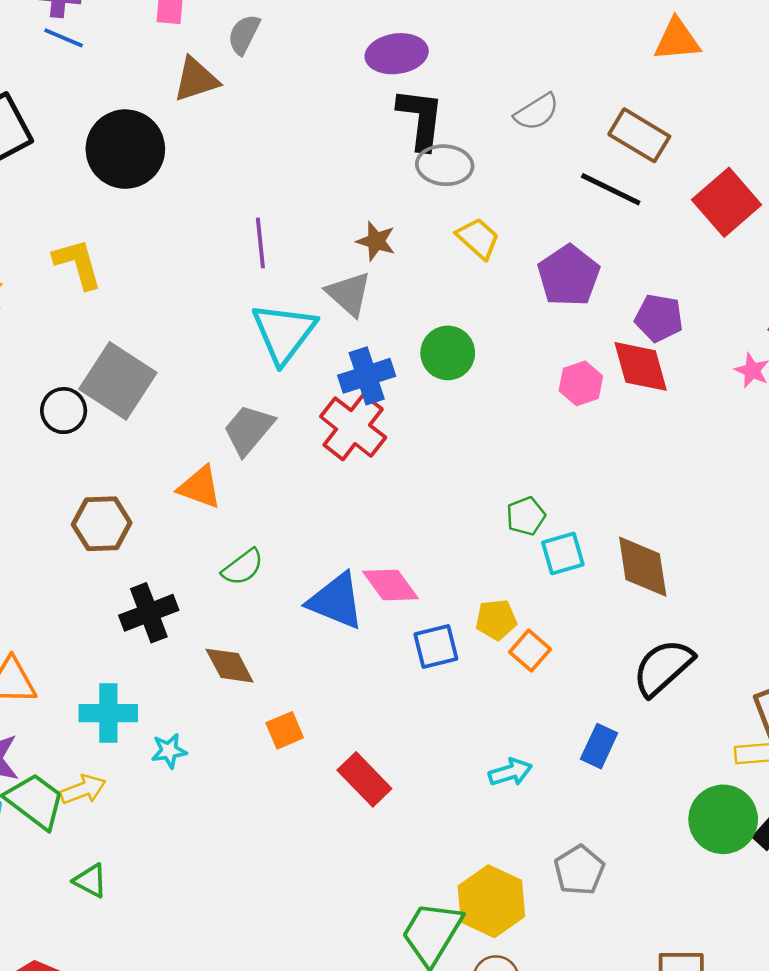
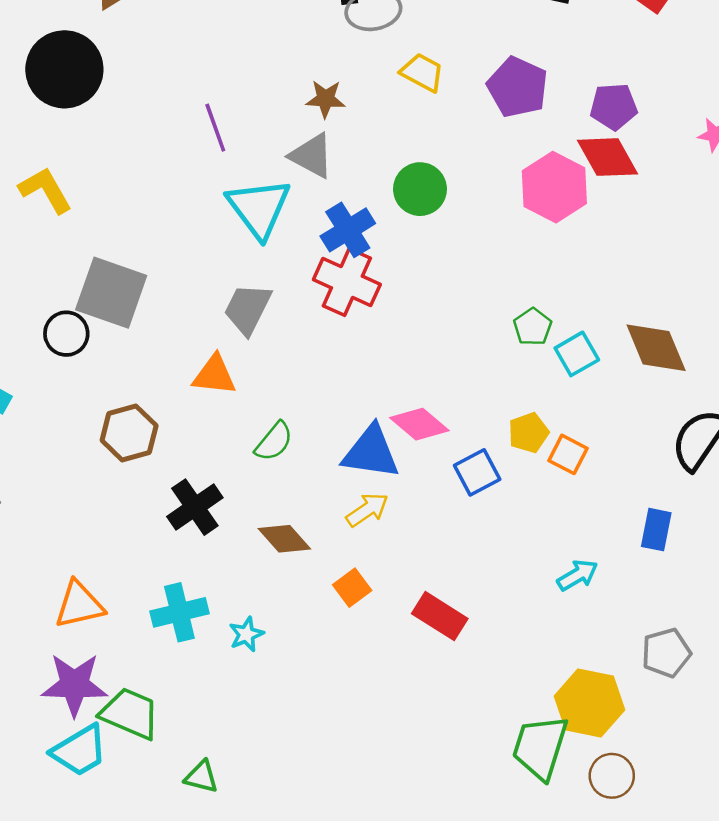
pink hexagon: (581, 383) -> (554, 187), size x1.6
yellow arrow: (83, 789) -> (367, 510), moved
gray pentagon: (579, 870) -> (666, 653), turned 30

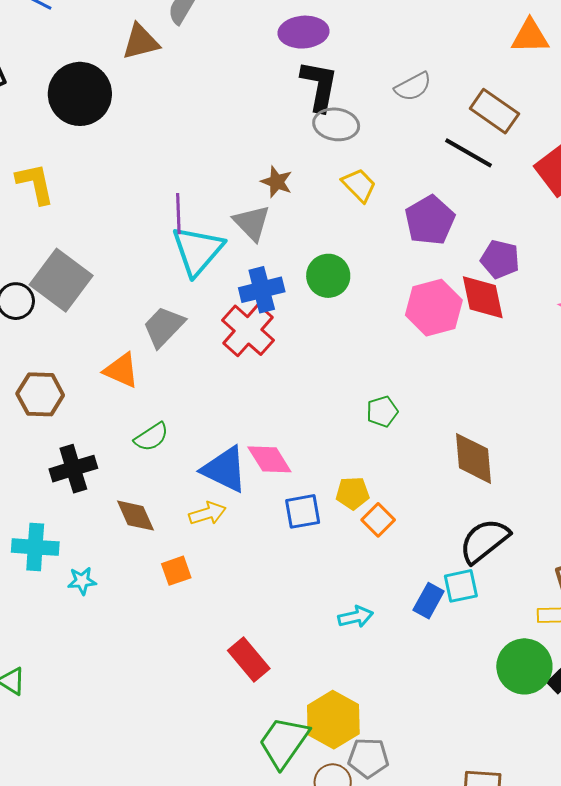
purple line: (215, 128) -> (178, 214), moved
cyan square: (577, 354) -> (461, 586), moved
red rectangle: (440, 616) -> (249, 659), moved
gray pentagon: (666, 653) -> (368, 758), moved

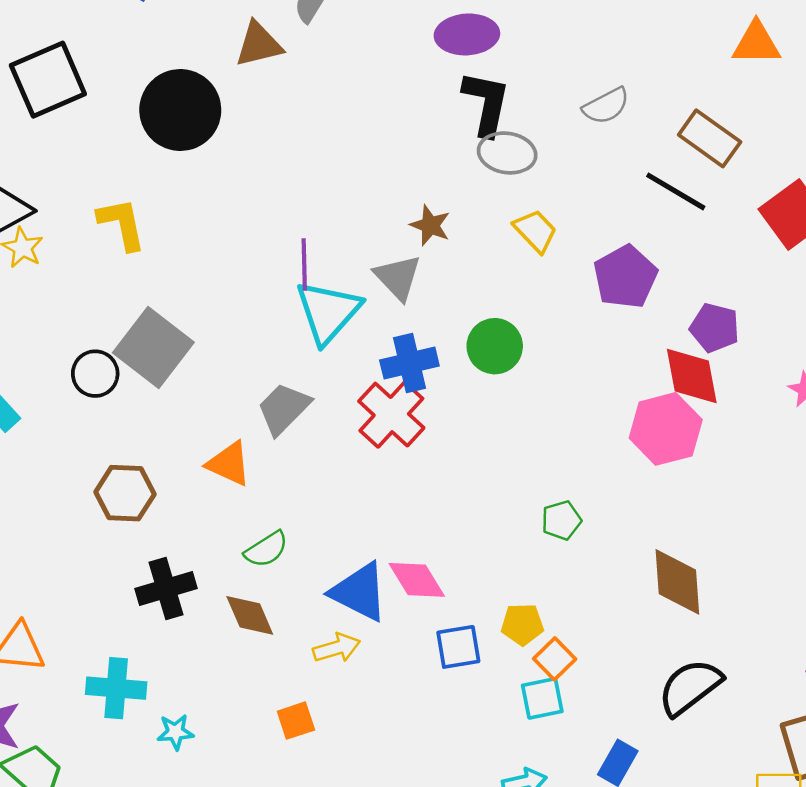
pink hexagon: (434, 308) -> (666, 429), moved
brown diamond: (135, 516) -> (250, 615), moved
cyan square: (461, 586) -> (542, 698), moved

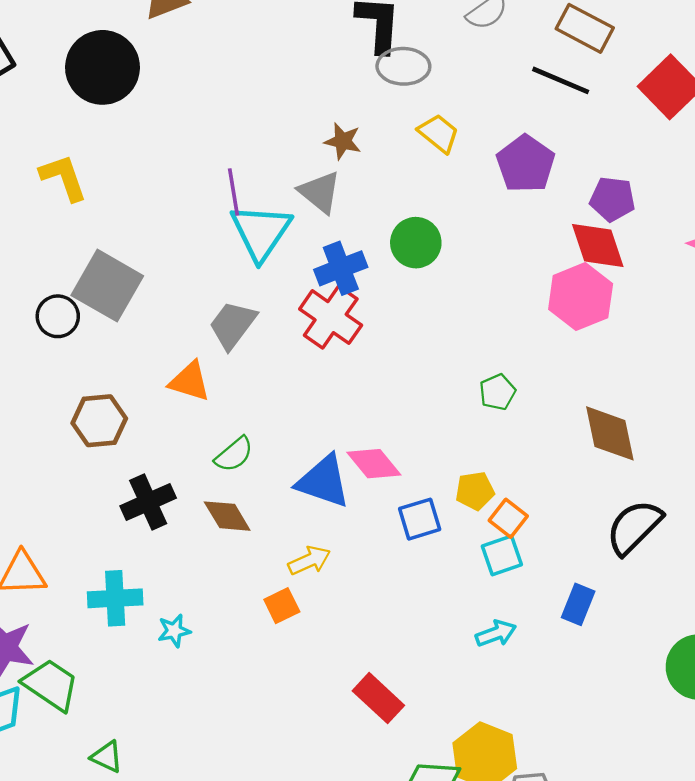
yellow arrow: (337, 648) -> (309, 561), moved

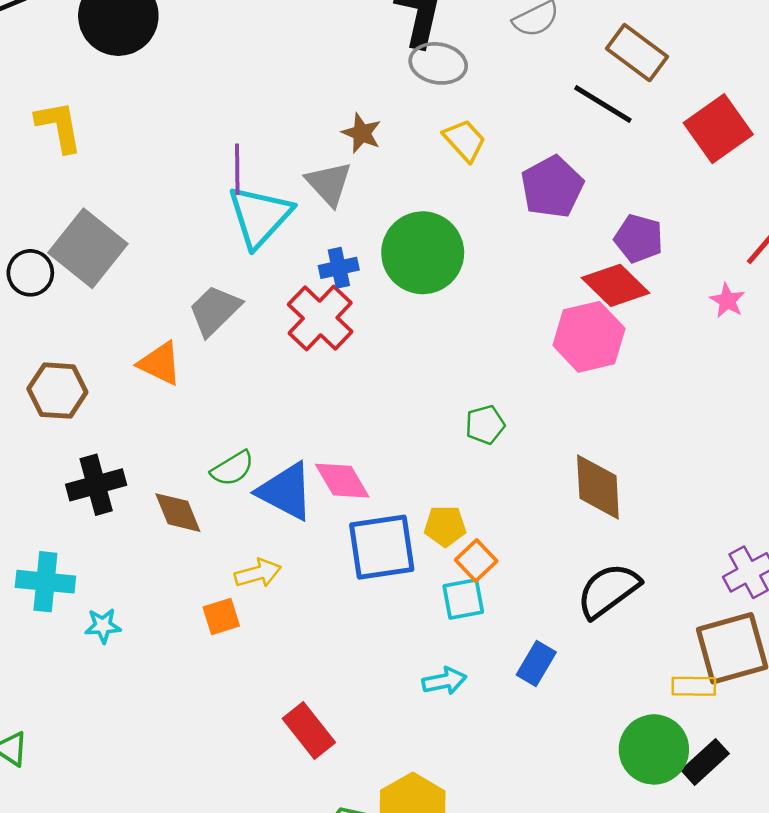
green circle: (416, 243) -> (423, 253), size x1.5
red diamond: (598, 245) -> (615, 285), turned -36
blue cross: (341, 268) -> (339, 268), size x0.7
green semicircle: (234, 454) -> (232, 468), moved
blue square: (420, 519) -> (382, 547), size x1.5

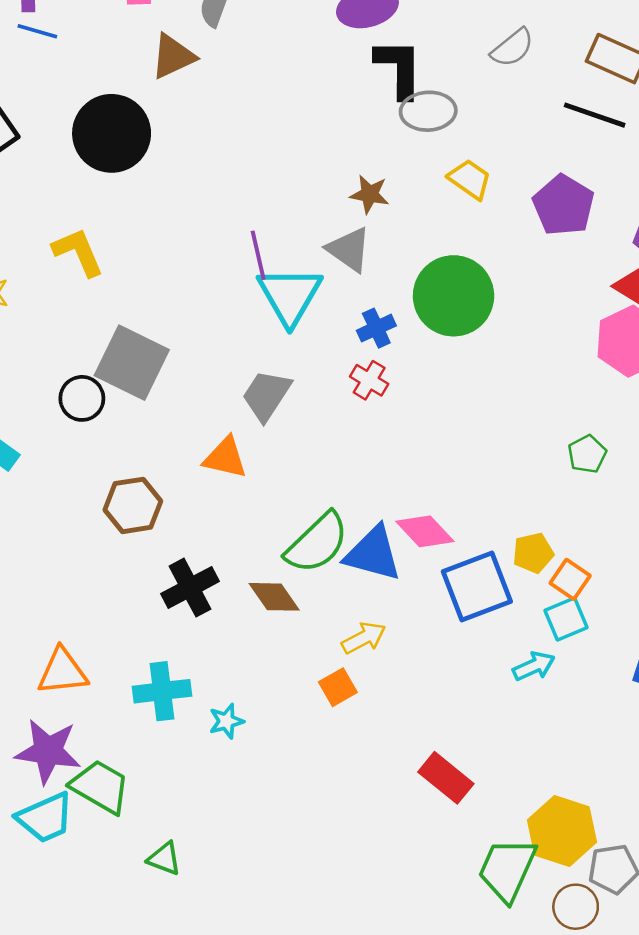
red cross: (320, 318) -> (369, 380), size x0.6
green pentagon: (485, 425) -> (587, 454), moved
green semicircle: (232, 468) -> (317, 543), size x1.6
cyan arrow: (444, 681) -> (534, 666), moved

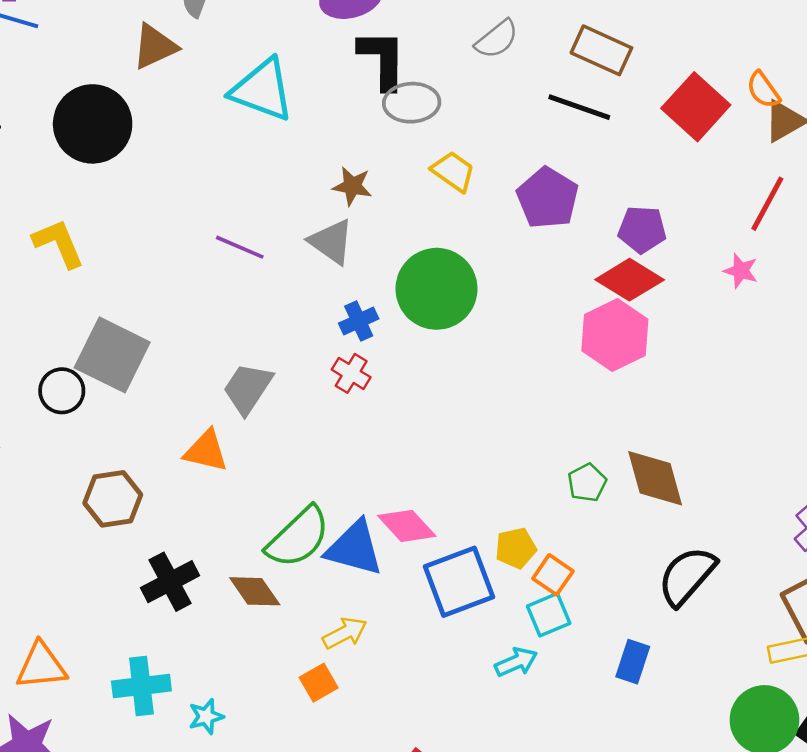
purple line: (258, 255) -> (240, 247), turned -54
cyan triangle: (290, 296) -> (262, 90), moved, turned -40
green pentagon: (587, 454) -> (587, 483), moved

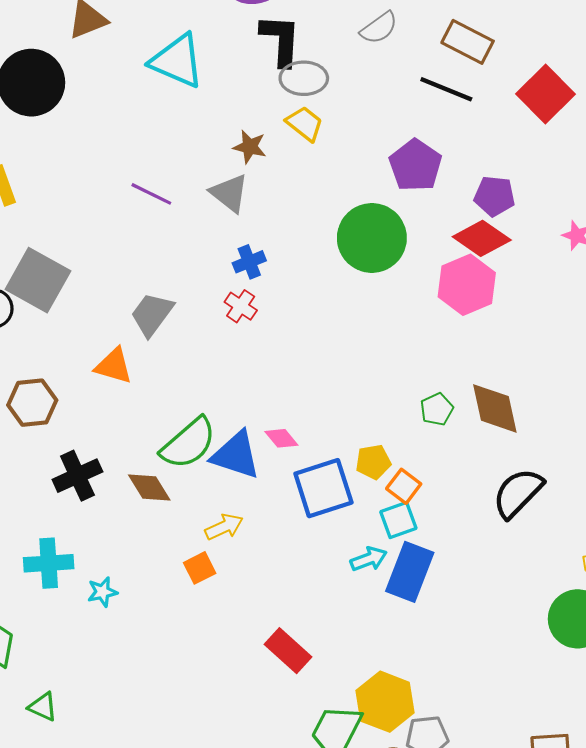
yellow trapezoid: (453, 171) -> (305, 124), moved
green circle: (437, 289) -> (372, 238), moved
pink diamond: (407, 526) -> (281, 438), size x0.7
blue rectangle: (633, 662) -> (410, 572), moved, size x1.6

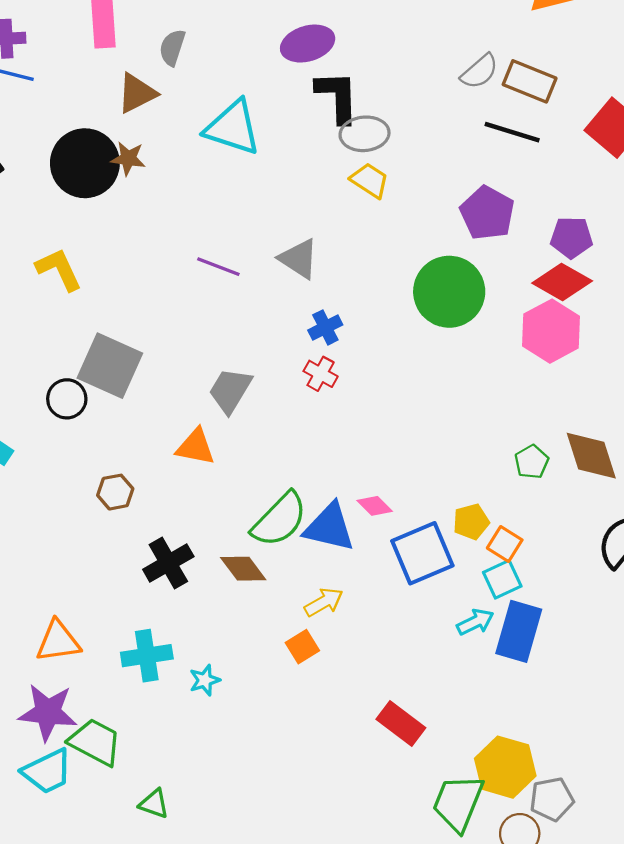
gray semicircle: (379, 28) -> (480, 71), moved
brown star: (250, 147) -> (128, 158), moved
brown hexagon: (32, 403) -> (115, 492), size x0.7

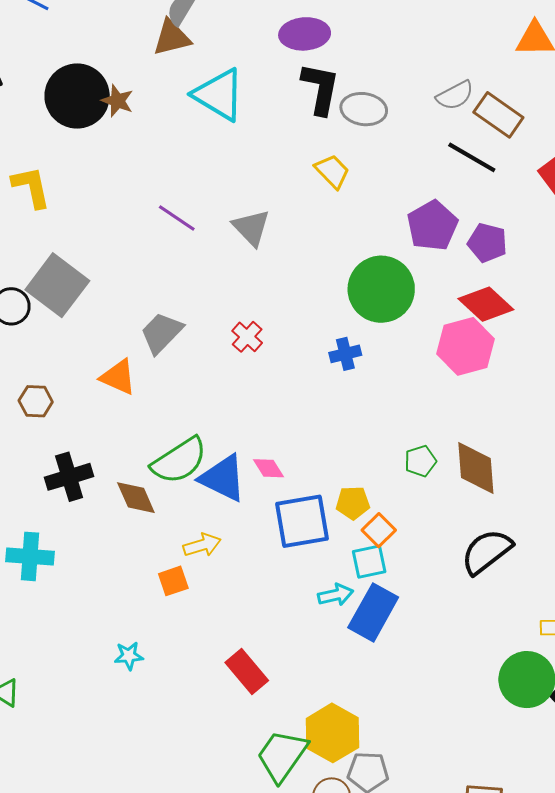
brown triangle: (137, 93) -> (172, 38), moved
gray ellipse: (365, 134) -> (364, 109), moved
purple pentagon: (571, 237) -> (487, 243), moved
blue cross: (325, 327) -> (345, 354), moved
cyan star: (205, 680) -> (129, 656), moved

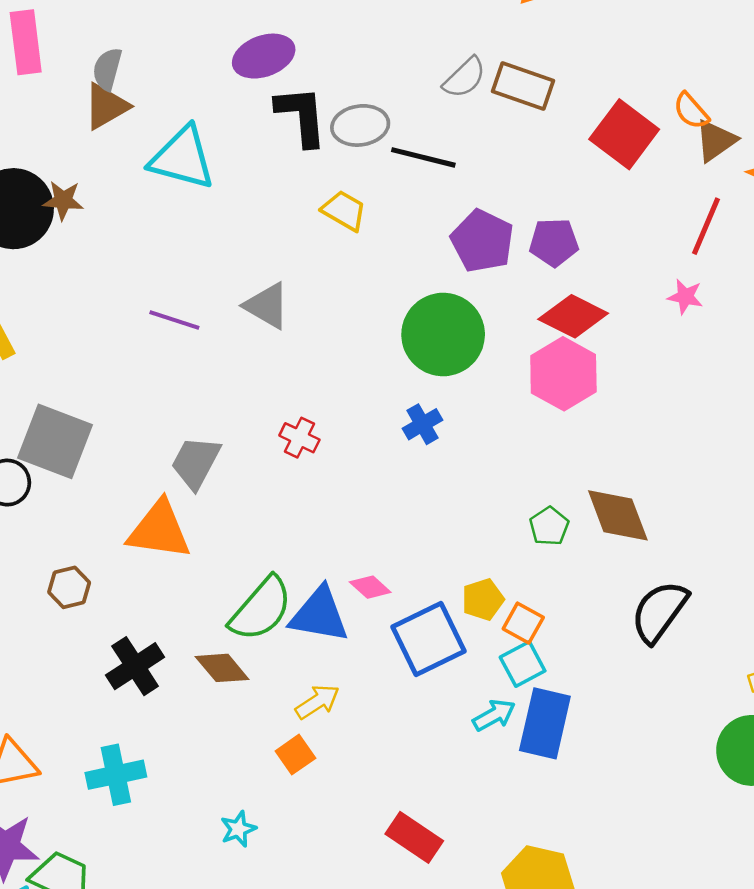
black line: (472, 157) -> (423, 157), moved
orange triangle: (118, 377) -> (159, 530), size x1.4
cyan star: (129, 656) -> (238, 829), moved

